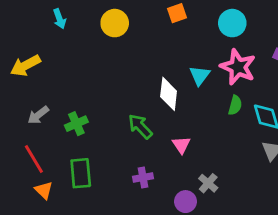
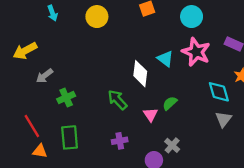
cyan triangle: (200, 75) -> (165, 59), turned -30
green semicircle: (235, 105) -> (170, 103), moved, turned -147
gray arrow: (38, 115) -> (44, 76), moved
orange triangle: (44, 190) -> (40, 151), turned -35

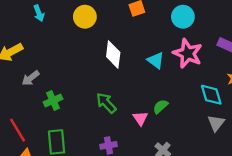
white diamond: (140, 74) -> (113, 55), moved

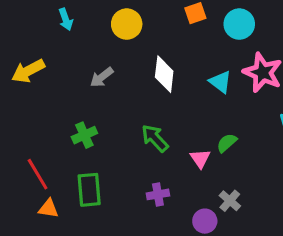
cyan circle: (183, 17) -> (239, 24), moved
gray arrow: (31, 78) -> (102, 77), moved

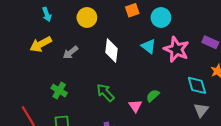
yellow arrow: (28, 71) -> (41, 44), moved
cyan triangle: (220, 82) -> (149, 46), moved
green cross: (84, 135) -> (59, 91), turned -35

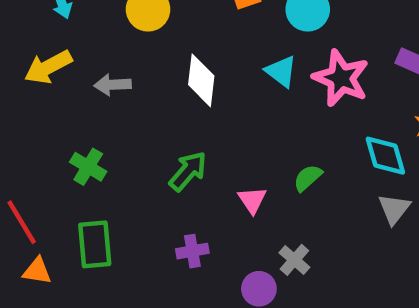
gray arrow: (70, 52) -> (113, 85), turned 35
green arrow: (105, 93) -> (188, 171), turned 84
green semicircle: (153, 96) -> (308, 178), moved

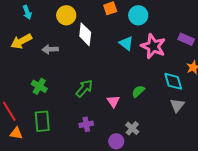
white diamond: (201, 80) -> (85, 34), moved

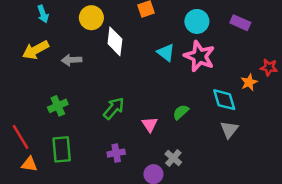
cyan circle: (138, 15) -> (197, 21), moved
purple rectangle: (186, 39) -> (240, 23), moved
green cross: (39, 86) -> (58, 106), turned 35

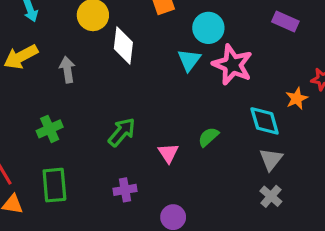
cyan circle: (197, 21) -> (208, 28), moved
cyan triangle: (166, 52) -> (189, 60), turned 30
gray arrow: (71, 60) -> (67, 70), turned 84
gray cross: (173, 158) -> (271, 196), moved

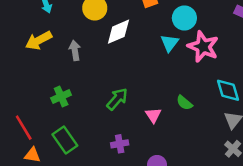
white diamond: (123, 46) -> (118, 32), turned 60
green semicircle: (208, 137) -> (184, 103), turned -98
green rectangle: (54, 185) -> (65, 140), turned -30

